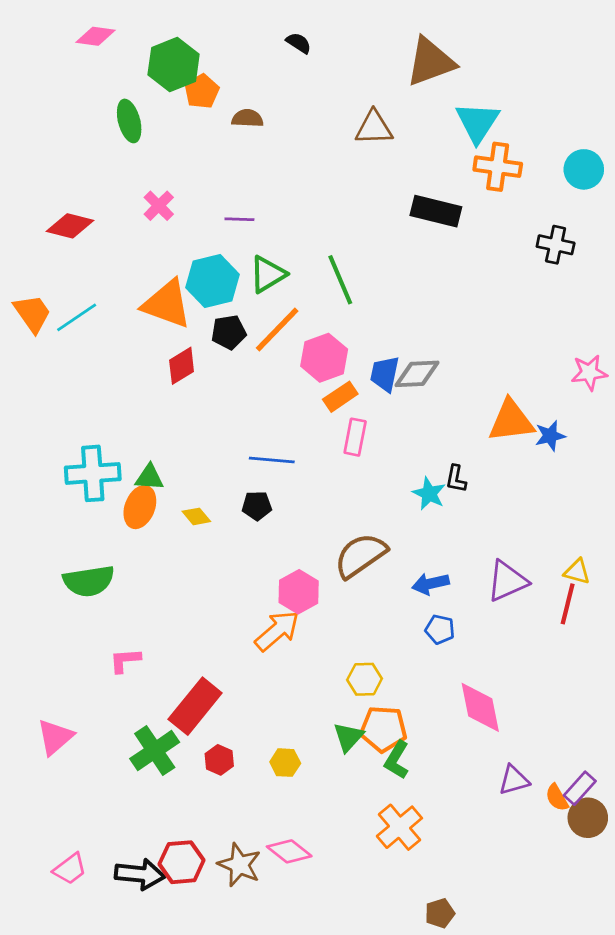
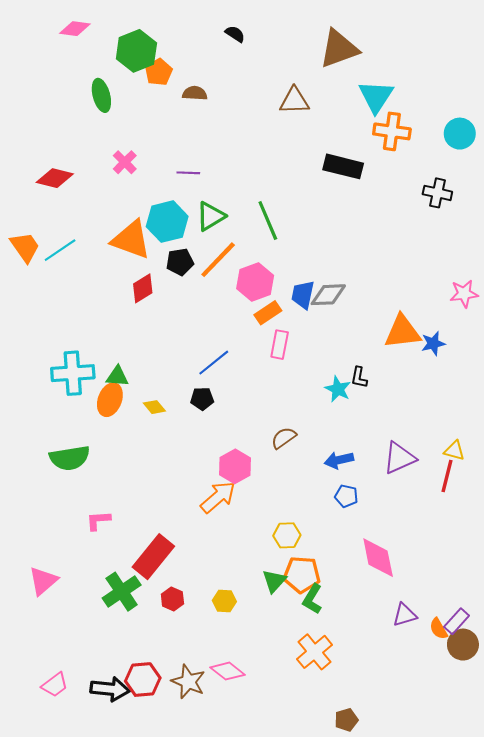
blue line: (272, 460) -> (214, 363), turned -44
brown semicircle: (360, 555) -> (284, 438), size x0.6

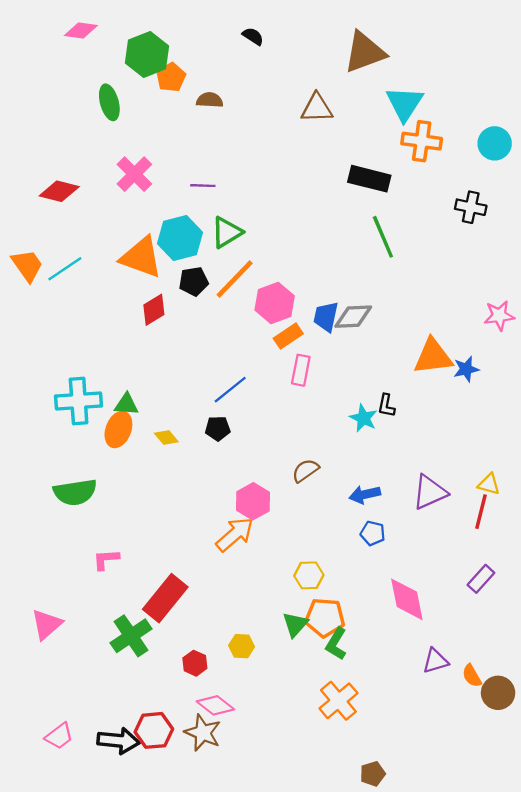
pink cross: (125, 162) -> (134, 174), size x1.4
green line: (268, 220) -> (383, 237), moved
red hexagon: (172, 599) -> (195, 663), moved
purple rectangle: (457, 621) -> (481, 579), moved
pink diamond: (228, 671) -> (215, 705), moved

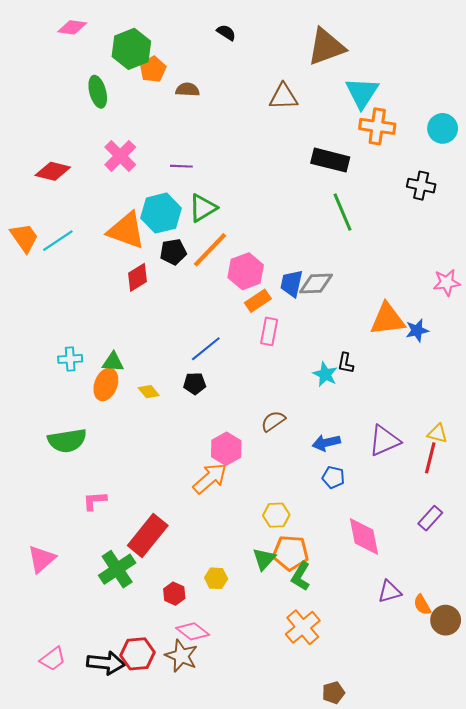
cyan cross: (79, 401) -> (70, 359), size x0.6

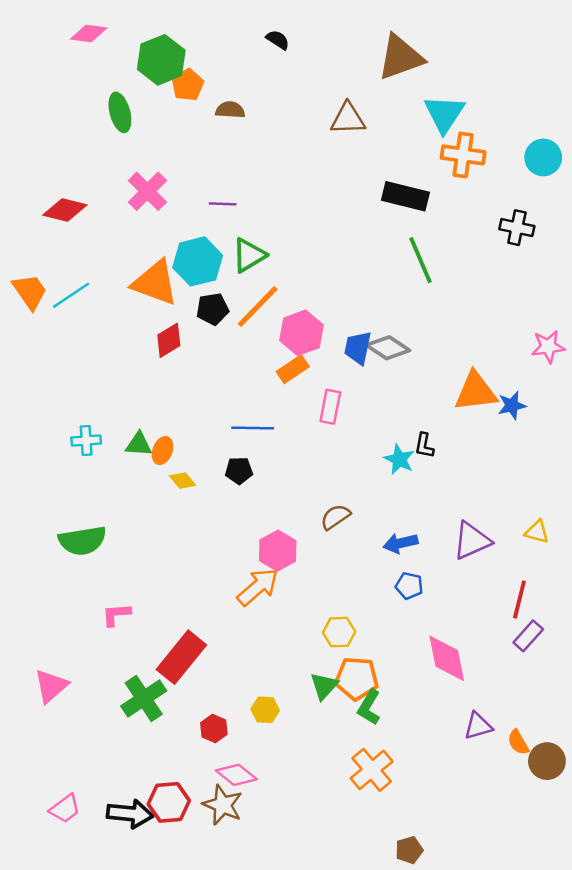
gray diamond: (316, 283) -> (388, 348), turned 36
orange rectangle: (258, 301) -> (293, 369), moved
blue line: (206, 349) -> (253, 428), turned 40
orange ellipse: (106, 384) -> (163, 451), moved, size x0.7
red line: (430, 458) -> (519, 600), moved

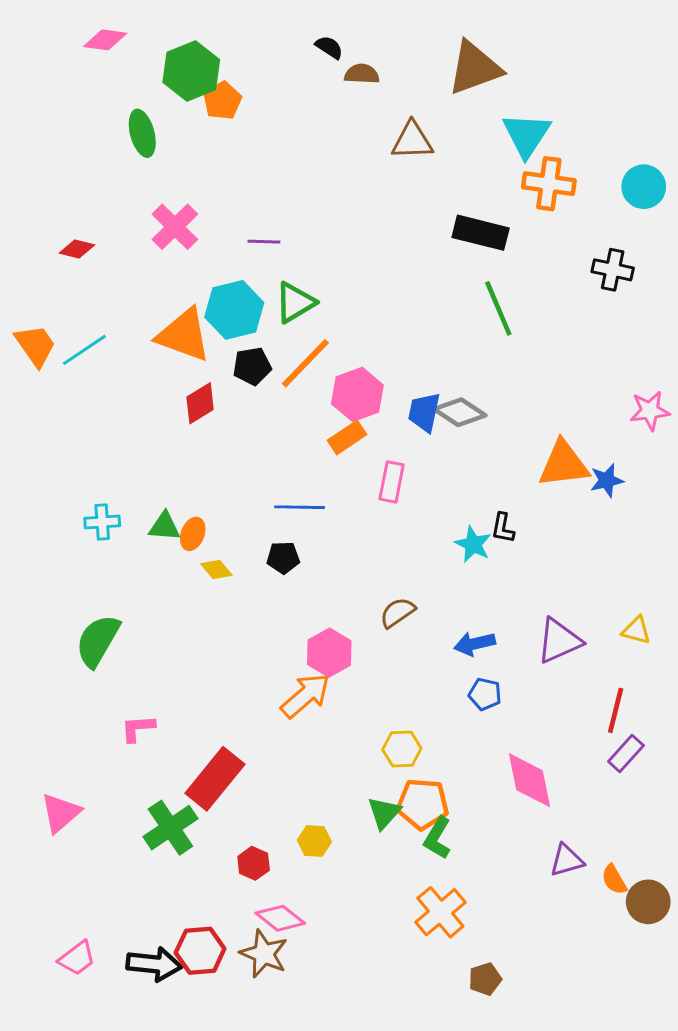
brown semicircle: (230, 110) -> (362, 74), moved
red diamond: (65, 210) -> (77, 249), size x0.7
green semicircle: (82, 541) -> (98, 641), turned 129
brown pentagon: (409, 850) -> (485, 979), moved

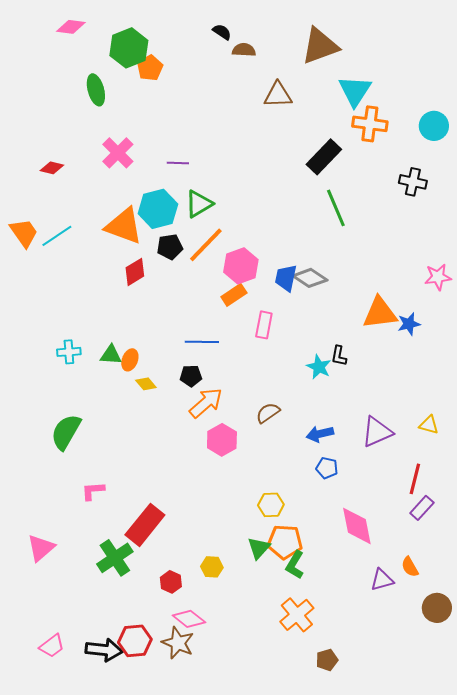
black rectangle: (481, 233) -> (324, 157), turned -60
orange arrow: (305, 696) -> (206, 403), moved
orange semicircle: (614, 880) -> (410, 567), moved

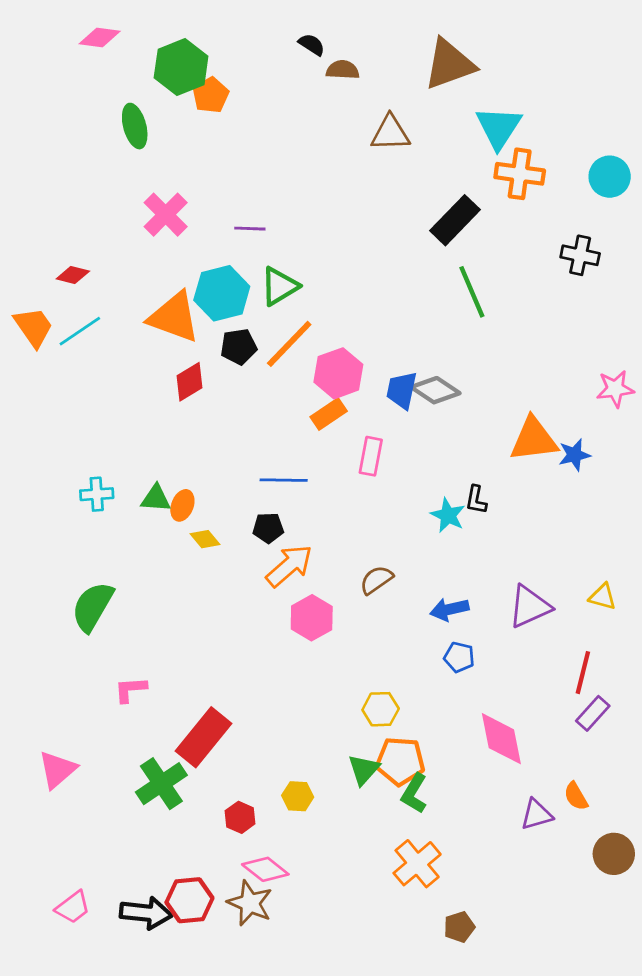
red diamond: (52, 168) -> (73, 275), moved

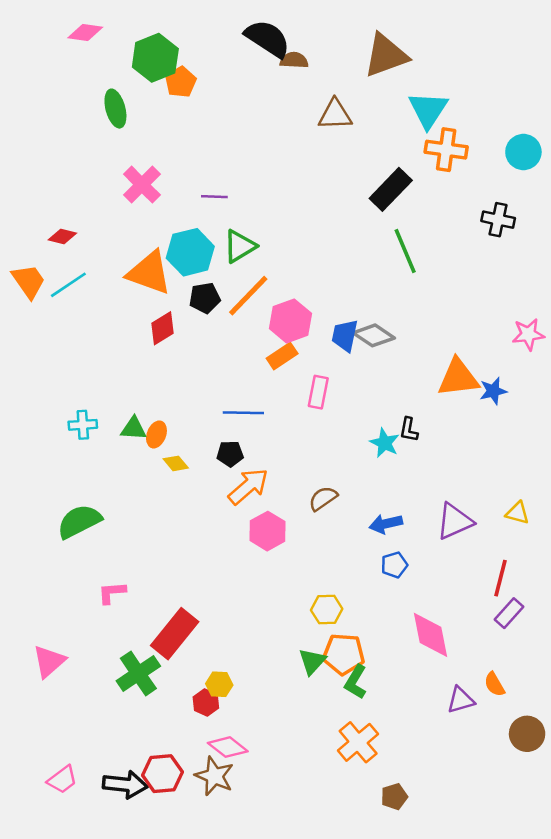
black semicircle: (312, 45) -> (268, 39), size x2.0
green semicircle: (93, 607) -> (79, 521), turned 33
blue pentagon: (459, 657) -> (394, 565), turned -30
yellow hexagon: (298, 796) -> (219, 684), moved

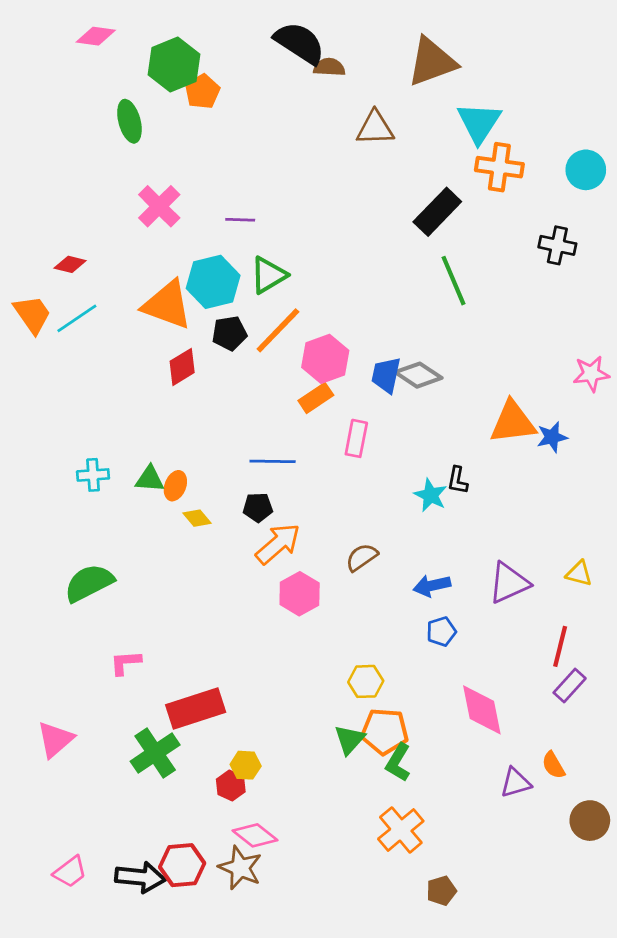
red rectangle: (175, 634) -> (196, 708), turned 33

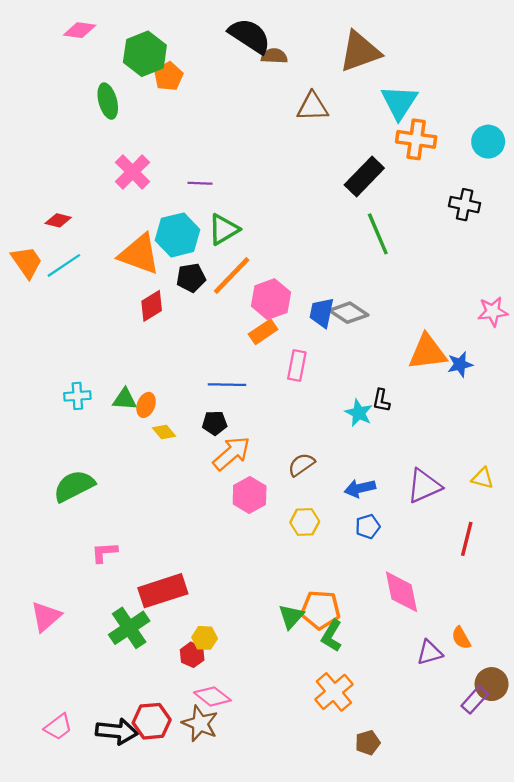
yellow hexagon: (366, 681) -> (305, 522), moved
purple rectangle: (570, 686) -> (475, 700), moved

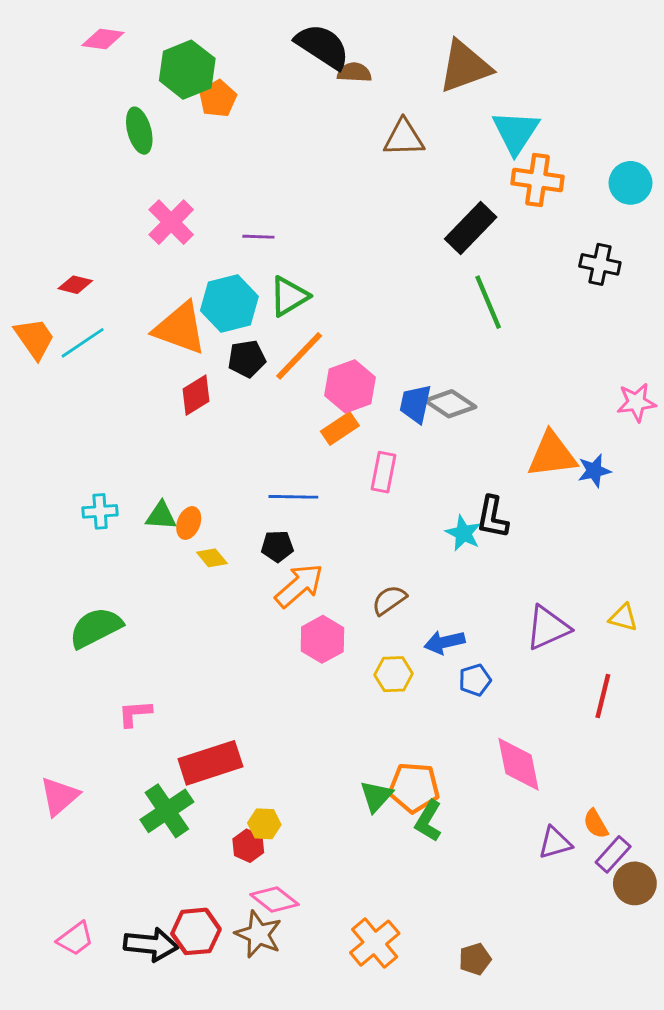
black L-shape: (381, 400) -> (492, 517), size x1.4
blue arrow: (360, 488) -> (444, 642), moved
orange cross: (334, 692) -> (375, 943), moved
purple rectangle: (475, 700) -> (613, 854), moved

